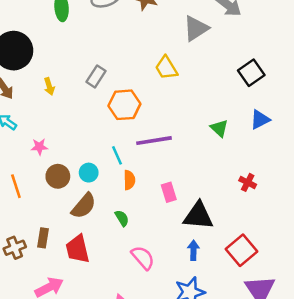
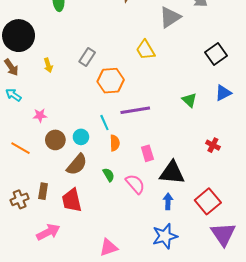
orange line: (16, 186) -> (21, 148), turned -42
pink semicircle: (143, 258) -> (135, 184), moved

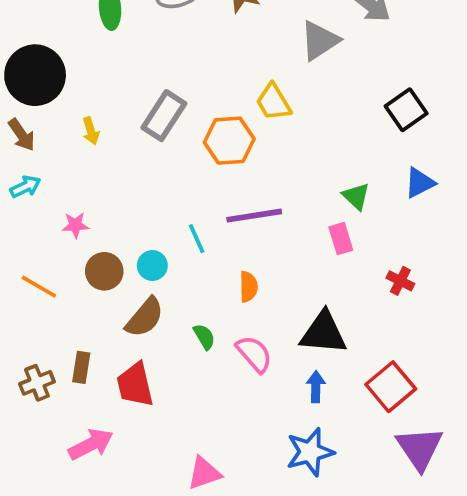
gray rectangle: (87, 57) -> (164, 116), size x1.4
orange hexagon: (111, 81) -> (229, 141), moved
cyan arrow: (13, 95) -> (25, 187), turned 119
orange semicircle: (115, 143) -> (248, 287), moved
pink rectangle: (147, 153) -> (341, 239), moved

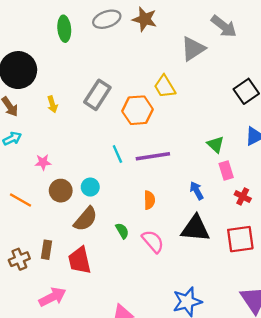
cyan line: (197, 239) -> (117, 154), moved
pink rectangle: (341, 239) -> (226, 170), moved
blue arrow: (316, 387) -> (197, 191), moved, turned -30
red square: (391, 387) -> (240, 239), moved, turned 32

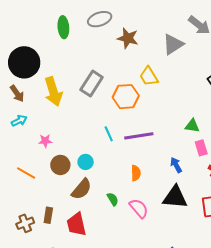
brown star: (145, 19) -> (128, 38), moved
yellow arrow: (52, 104) -> (53, 92), size x2.0
green triangle: (216, 144) -> (192, 126), turned -35

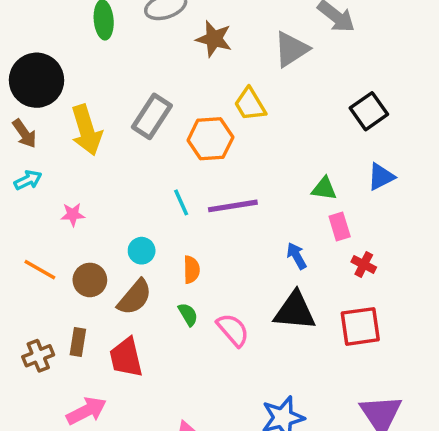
brown circle: (60, 165) -> (90, 280), moved
orange semicircle: (136, 173) -> (191, 270), moved

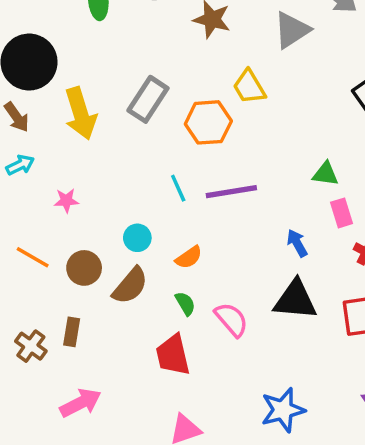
orange semicircle: (191, 270) -> (189, 257), turned 56
brown cross: (38, 356) -> (31, 346), turned -32
red trapezoid: (126, 357) -> (173, 355), moved

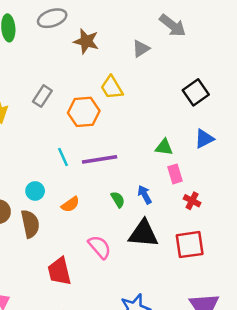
gray triangle: (292, 30) -> (141, 49), size x0.7
gray rectangle: (148, 99) -> (42, 96), size x0.7
brown semicircle: (130, 286) -> (30, 224), turned -52
green semicircle: (185, 303) -> (118, 200), moved

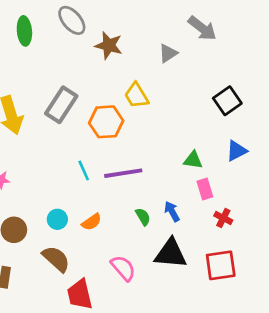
gray ellipse: (52, 18) -> (72, 20), turned 68
gray rectangle: (42, 96) -> (61, 105), size x1.5
cyan circle: (35, 191) -> (57, 219), moved
brown semicircle: (30, 224) -> (56, 259), moved, turned -36

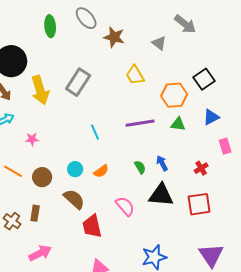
gray triangle: (168, 53) -> (159, 43), turned -49
orange hexagon: (106, 122) -> (174, 95), moved
purple line: (123, 173) -> (140, 123), moved
pink rectangle: (205, 189) -> (225, 146), moved
red cross: (223, 218) -> (201, 168), turned 32

